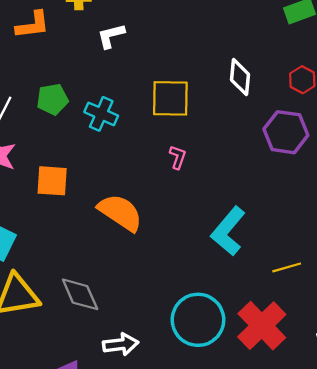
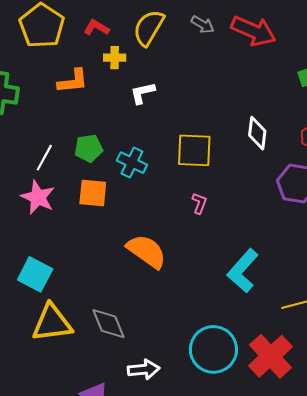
orange square: (52, 181) -> (93, 193), moved

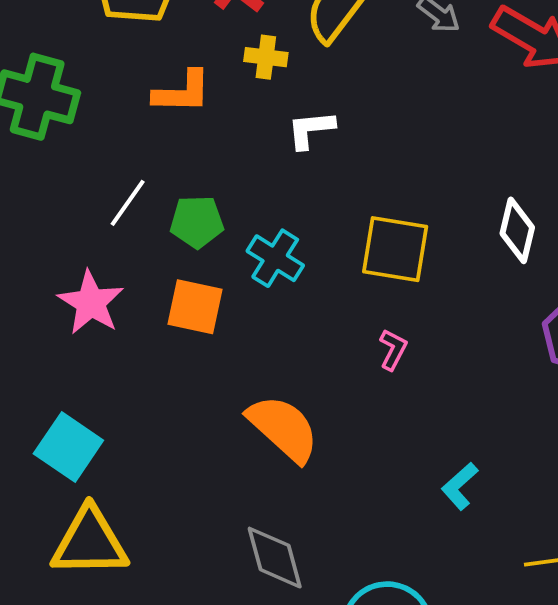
white line: (44, 158) -> (128, 203), moved
cyan L-shape: (243, 271) -> (460, 486), size x0.6
gray diamond: (108, 324) -> (275, 558), moved

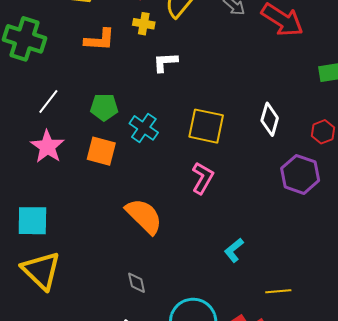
white line: (128, 203) -> (48, 102), moved
pink L-shape: (393, 350) -> (203, 178), size x1.5
cyan square: (68, 447) -> (32, 221), turned -36
yellow triangle: (90, 542) -> (41, 270), turned 42
gray diamond: (275, 558) -> (137, 283), size x0.6

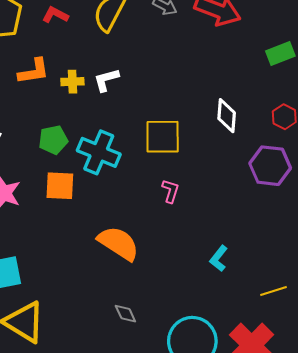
yellow cross: (144, 24) -> (72, 82), moved
cyan cross: (144, 128) -> (99, 152), size x1.4
pink L-shape: (203, 178) -> (170, 191), size x0.7

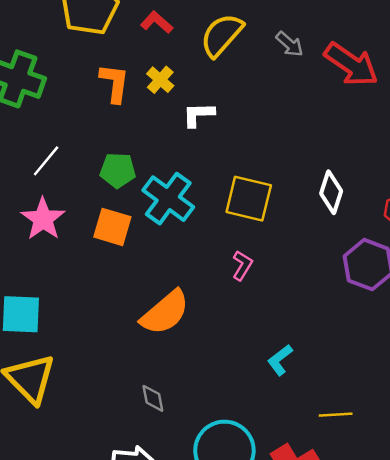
orange L-shape: (34, 71) -> (114, 83), turned -88
yellow cross: (72, 82) -> (160, 80), moved, turned 30
orange semicircle: (118, 243) -> (165, 313), turned 93

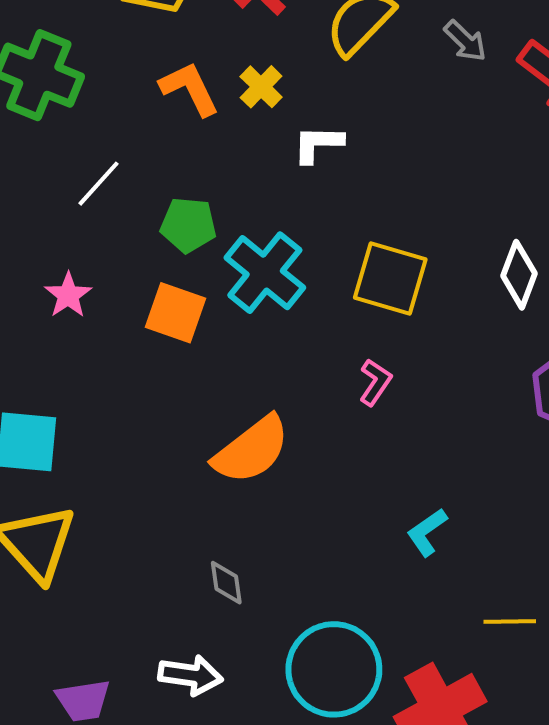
orange L-shape: (114, 83) -> (190, 89), turned -36
white line: (46, 161) -> (99, 184), moved
pink star: (43, 219) -> (68, 295), size x0.7

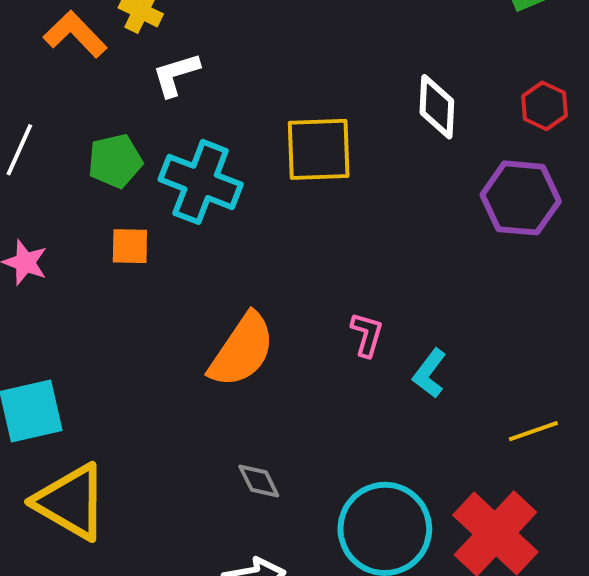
white L-shape: (318, 144) -> (176, 75), moved
orange square: (176, 313) -> (130, 246), size x0.7
pink L-shape: (375, 382) -> (367, 334), moved

